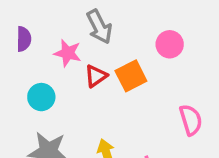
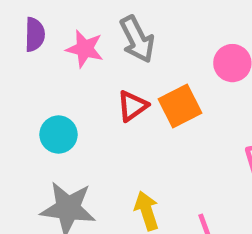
purple semicircle: (24, 39) -> (35, 34), moved
pink star: (68, 53) -> (85, 49), moved

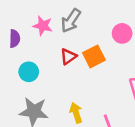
purple semicircle: (35, 34) -> (15, 39), moved
gray arrow: (137, 39) -> (71, 21), turned 60

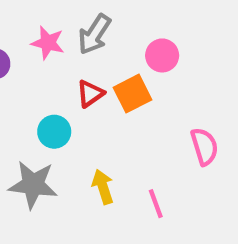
pink circle: (122, 33) -> (162, 55), moved
cyan circle: (29, 72) -> (54, 132), moved

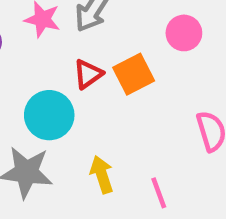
pink circle: (162, 55) -> (184, 33), moved
cyan circle: (54, 132) -> (49, 115), size x1.4

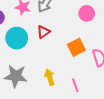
orange square: (134, 74) -> (76, 47), moved
cyan circle: (49, 115) -> (17, 38), moved

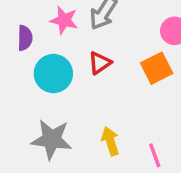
orange square: (76, 47) -> (157, 68), moved

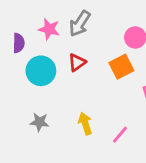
gray star: (52, 139) -> (39, 122), size x0.6
pink line: (155, 155) -> (120, 135), turned 60

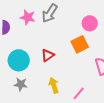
red triangle: (77, 62) -> (48, 55), moved
cyan circle: (41, 71) -> (19, 60), moved

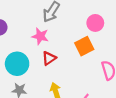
pink star: (28, 17) -> (40, 36), moved

